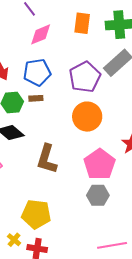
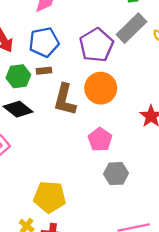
brown L-shape: (47, 159) -> (65, 100), moved
pink pentagon: (100, 164) -> (100, 140), moved, size x0.7

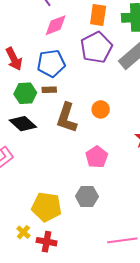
purple pentagon: (96, 45) -> (96, 47), moved
orange circle: (101, 88) -> (101, 109), size x0.6
gray hexagon: (116, 174) -> (87, 196), moved

